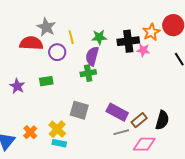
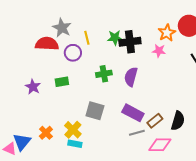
black cross: (128, 41) -> (130, 42), moved
purple semicircle: (92, 56) -> (131, 77), moved

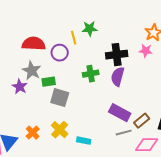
gray star: (62, 28) -> (32, 71), moved
green star: (115, 38) -> (90, 29), moved
black cross: (130, 42) -> (117, 55), moved
gray square: (95, 111) -> (60, 98), moved
cyan rectangle: (75, 144) -> (84, 141), moved

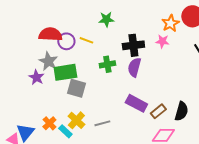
yellow line: (74, 38) -> (86, 40), moved, turned -56
purple circle: (60, 53) -> (66, 41), moved
green rectangle: (49, 82) -> (65, 72), size x1.6
gray line: (124, 133) -> (102, 123), moved
cyan rectangle: (84, 141) -> (65, 131), moved, turned 32

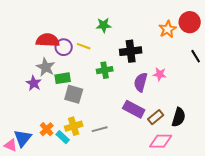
pink star: (162, 41) -> (160, 74), moved
purple semicircle: (134, 67) -> (141, 82), moved
green rectangle: (65, 72) -> (63, 78), size x0.7
yellow cross: (76, 120) -> (74, 126), turned 30

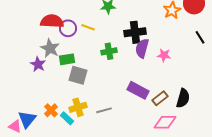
purple semicircle: (141, 82) -> (142, 48), moved

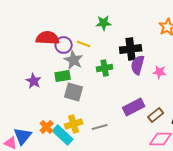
gray star: (50, 48) -> (74, 60), moved
purple rectangle: (138, 90) -> (134, 107), turned -55
cyan rectangle: (67, 118) -> (63, 135), size x1.5

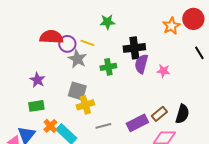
green rectangle: (63, 76) -> (36, 106), moved
purple rectangle: (134, 107) -> (137, 123), moved
yellow cross: (74, 124) -> (85, 105), moved

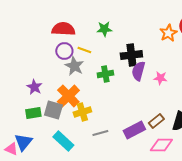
red semicircle: (51, 37) -> (63, 29), moved
gray square: (77, 91) -> (53, 110), moved
orange cross: (50, 126) -> (68, 96), moved, size x1.6

